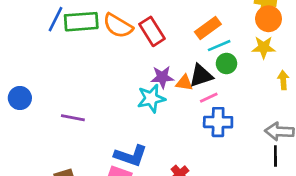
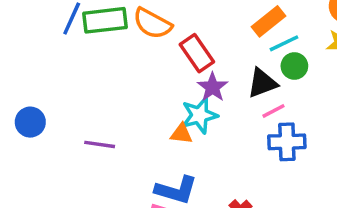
red rectangle: (152, 31) -> (197, 53), moved
purple star: (162, 77) -> (213, 87), turned -30
orange triangle: (184, 83) -> (181, 134), moved

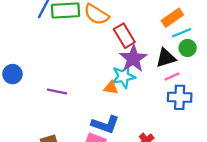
purple star: (213, 87) -> (133, 59), size x1.4

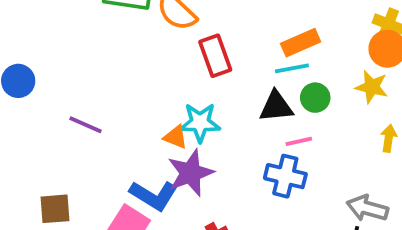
cyan line: (182, 33) -> (292, 68), moved
purple star: (133, 59) -> (190, 173), moved
pink line: (172, 77) -> (299, 141), moved

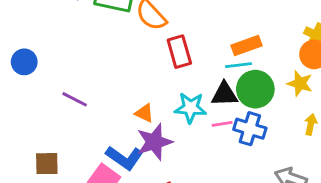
green circle: (315, 98) -> (255, 89), size x1.6
cyan star: (200, 123) -> (190, 108), moved
pink line: (299, 141) -> (222, 124), moved
blue cross: (285, 176) -> (250, 129), moved

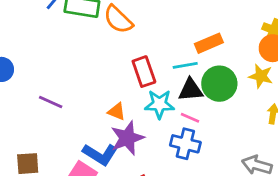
red rectangle: (179, 52) -> (144, 72), moved
cyan line: (239, 65) -> (185, 65), moved
pink line: (222, 124) -> (190, 118), turned 36
blue cross: (250, 129) -> (185, 144), moved

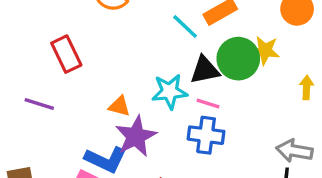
cyan line: (185, 65) -> (185, 26), moved, turned 60
red rectangle: (144, 72) -> (66, 54), moved
yellow star: (261, 76) -> (265, 50), moved

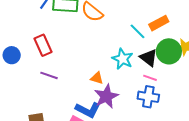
red rectangle: (66, 54) -> (43, 45), moved
black triangle: (205, 70) -> (149, 58), turned 48
cyan star: (170, 92) -> (123, 59), moved, turned 30

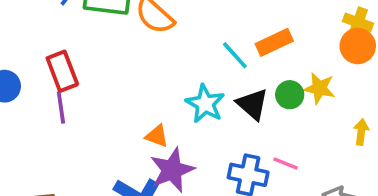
green circle: (169, 51) -> (290, 95), size x0.6
purple line: (49, 75) -> (61, 107), moved, turned 60
pink line: (150, 78) -> (286, 164), moved

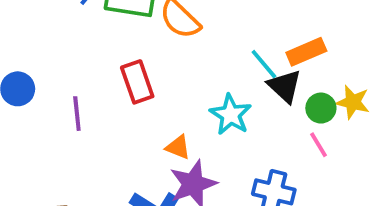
red rectangle: (62, 71) -> (137, 82), moved
black triangle: (252, 104) -> (285, 86), moved
pink line: (286, 164) -> (318, 145), moved, turned 35

